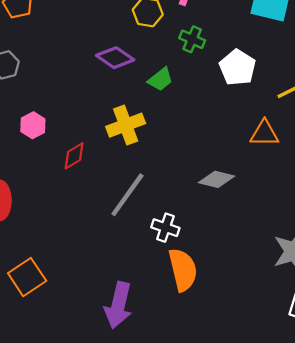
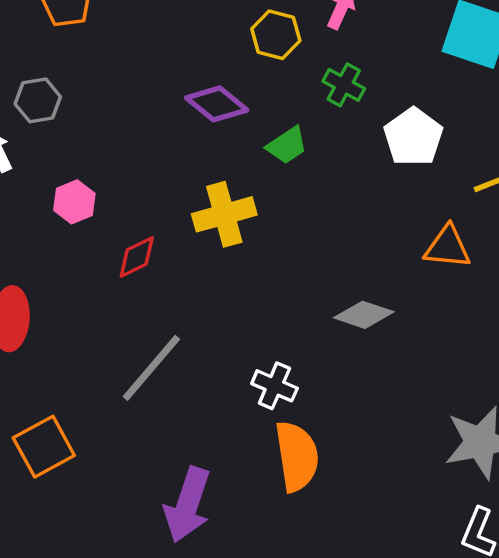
gray line: (127, 195) -> (151, 368), moved

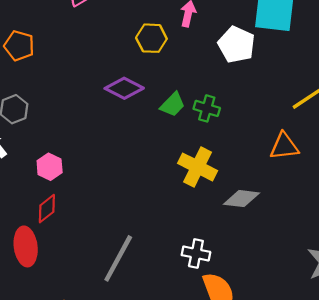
green cross: (344, 85) -> (207, 108), moved
white pentagon: (413, 137) -> (236, 45), moved
yellow cross: (224, 214) -> (198, 167), moved, turned -36
red diamond: (137, 257) -> (47, 209), moved

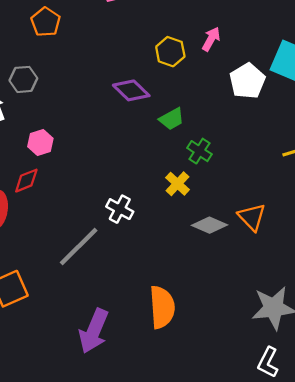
green cross: (207, 108) -> (199, 151), moved
orange triangle: (284, 146) -> (252, 217), moved, turned 36
yellow cross: (198, 167) -> (178, 184), size x0.7
white cross: (196, 254) -> (120, 209), moved

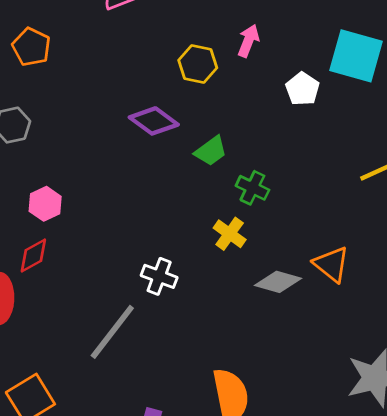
white pentagon: (247, 81) -> (302, 89), size x0.7

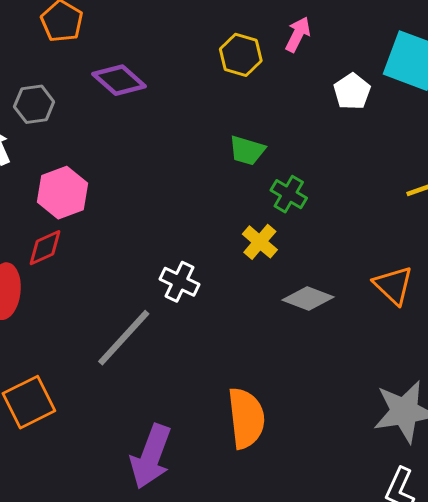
purple diamond: (154, 121) -> (119, 80), moved
green trapezoid: (211, 151) -> (247, 150), turned 48
pink hexagon: (45, 204) -> (62, 193), size x1.4
orange triangle: (331, 264) -> (393, 285), moved

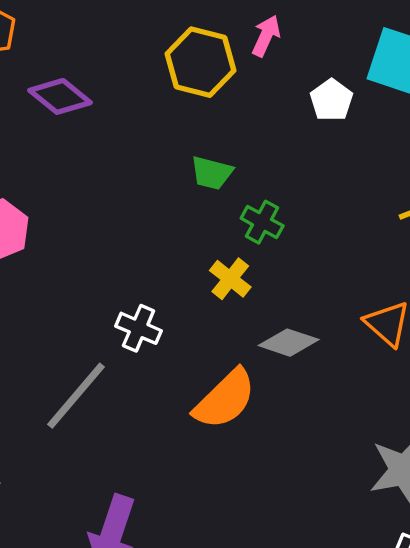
yellow hexagon: (241, 55) -> (201, 62), size x1.4
orange semicircle: (246, 418) -> (225, 399), moved, turned 54

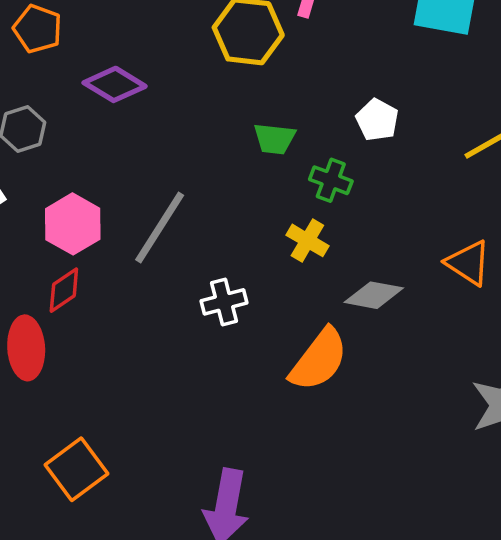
white pentagon: (331, 100) -> (377, 120), moved
white cross: (139, 328) -> (224, 302), turned -30
gray line: (76, 396) -> (160, 228), moved

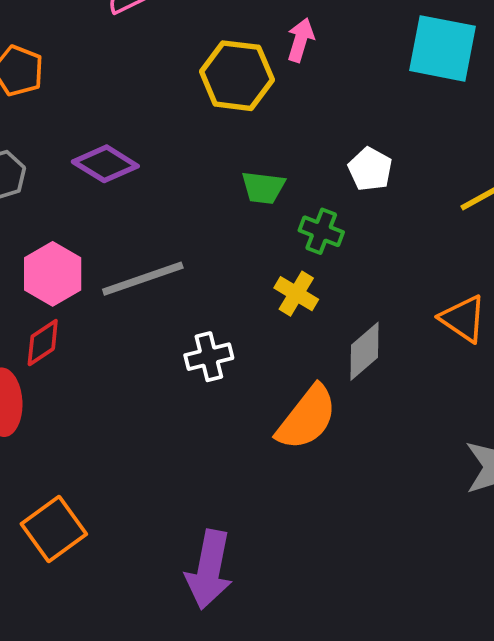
purple diamond: (115, 84) -> (105, 164), moved
gray line: (160, 228) -> (143, 279), turned 38
gray diamond: (374, 295) -> (365, 351), turned -52

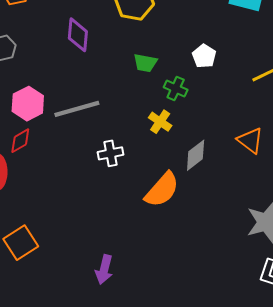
purple diamond: (105, 164) -> (78, 35), moved, turned 60
purple arrow: (209, 570) -> (104, 269), size x0.7

